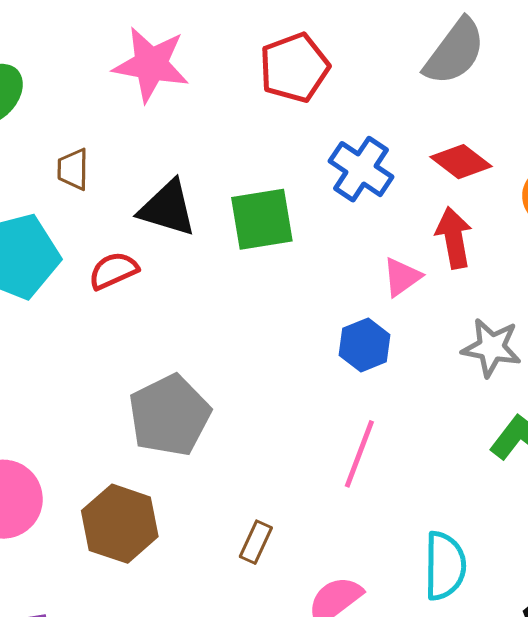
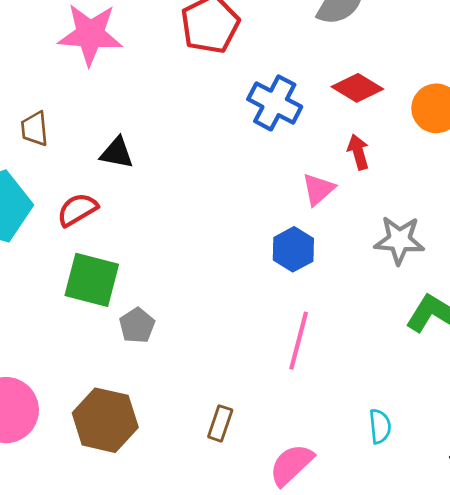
black triangle: (167, 208) -> (117, 153), size x0.7
green square: (262, 219) -> (92, 280), moved, turned 30
red arrow: (454, 238) -> (358, 152), size x0.7
gray pentagon: (170, 415) -> (137, 325), size x0.5
cyan semicircle: (445, 566) -> (380, 426), size x0.6

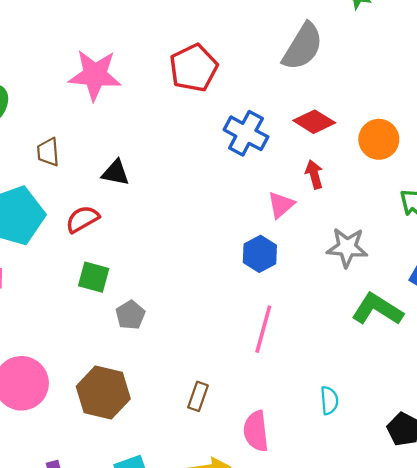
green square: (92, 280) -> (94, 277), size x0.7
pink semicircle: (291, 465) -> (256, 431), turned -54

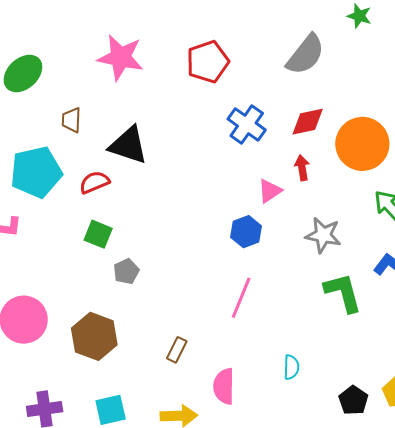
red diamond: (314, 122) -> (308, 122), turned -51
orange circle: (379, 139) -> (362, 144), size x1.5
black triangle: (116, 173) -> (128, 145), size x1.6
green L-shape: (377, 309) -> (343, 293), turned 36

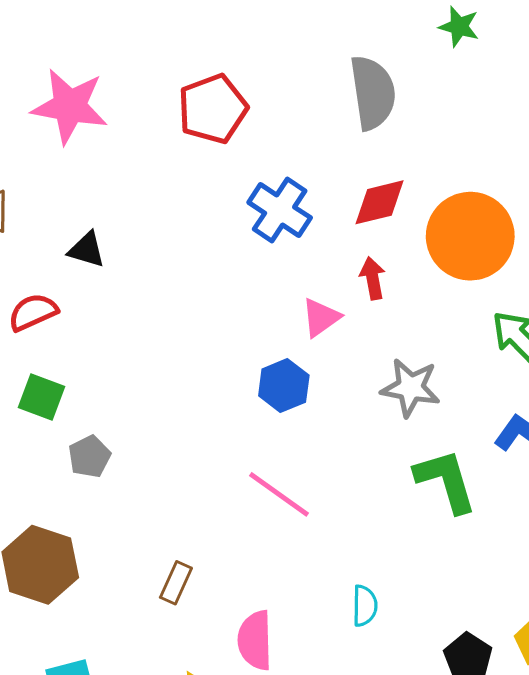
gray semicircle: (306, 55) -> (373, 93), turned -45
black triangle: (128, 145) -> (87, 250), size x0.6
pink line: (241, 298) -> (279, 494), turned -75

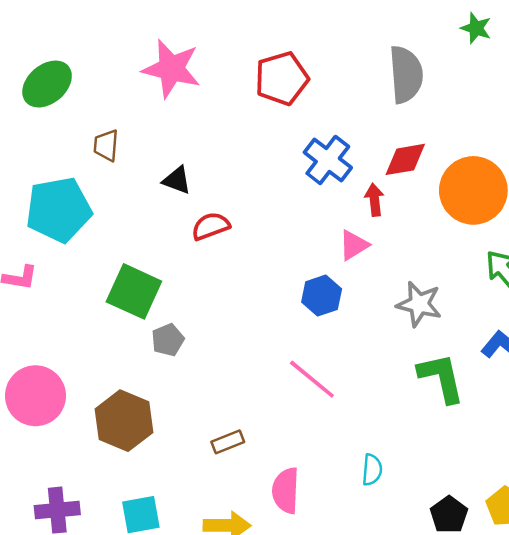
red arrow: (373, 278) -> (374, 200), moved
red semicircle: (33, 312) -> (211, 226), moved
green square: (41, 397) -> (134, 291), size x1.5
brown rectangle: (176, 583) -> (228, 442), turned 40

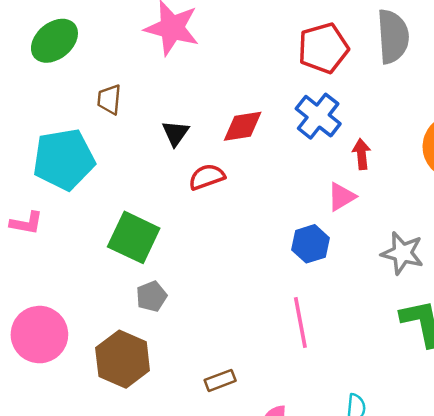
red pentagon: (282, 78) -> (323, 48), moved
red diamond: (405, 159) -> (243, 126), moved
black triangle: (177, 180) -> (176, 133), turned 44
gray pentagon: (168, 340) -> (151, 296), moved
pink line: (312, 379) -> (300, 323), turned 39

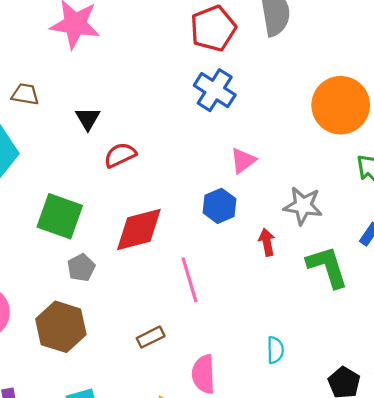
brown trapezoid: (109, 99) -> (25, 94), turned 100
red diamond: (243, 126) -> (139, 230), moved, size x1.4
red arrow: (362, 154) -> (267, 242), moved
pink line: (300, 323) -> (190, 280), moved

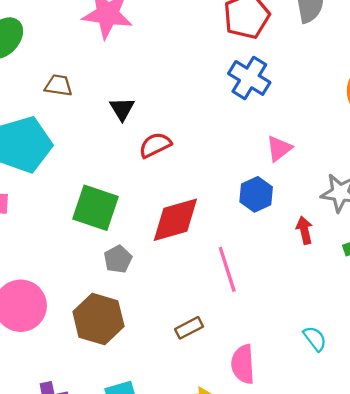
cyan semicircle: (275, 350) -> (315, 339), turned -36

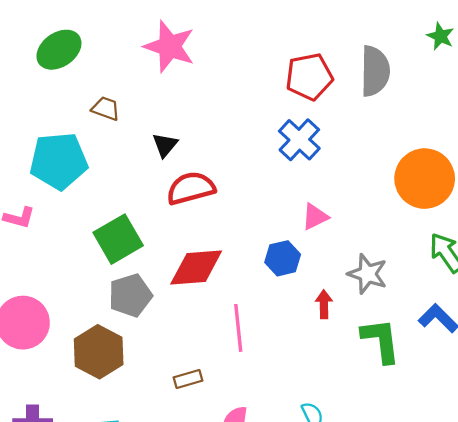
red semicircle: (155, 145) -> (191, 188), size x1.4
green square: (95, 208) -> (118, 239), turned 30
gray pentagon: (118, 259) -> (130, 295), size x1.5

